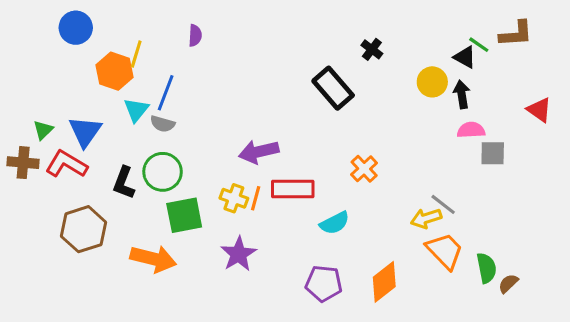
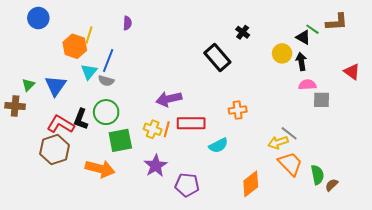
blue circle: (76, 28) -> (38, 18), moved
red L-shape: (66, 164) -> (61, 124), moved
orange cross: (364, 169) -> (238, 110), turned 36
purple pentagon: (324, 283) -> (187, 185), moved

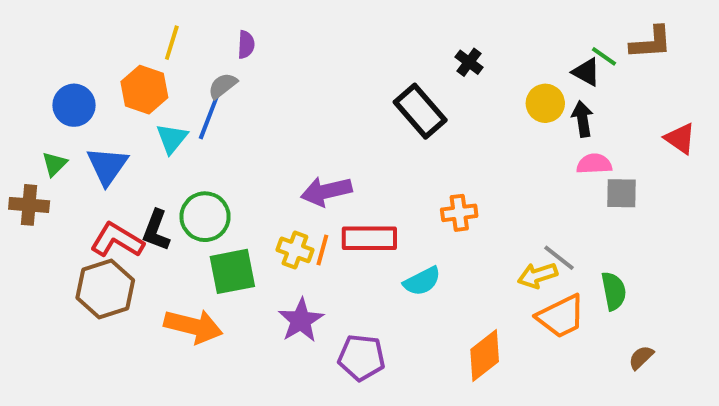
blue circle: (38, 18) -> (74, 105), moved
yellow line: (89, 35) -> (172, 43), moved
gray semicircle: (106, 81) -> (223, 86), moved, turned 126
orange trapezoid: (290, 164) -> (561, 316), turned 108
green semicircle: (317, 175) -> (614, 291), moved

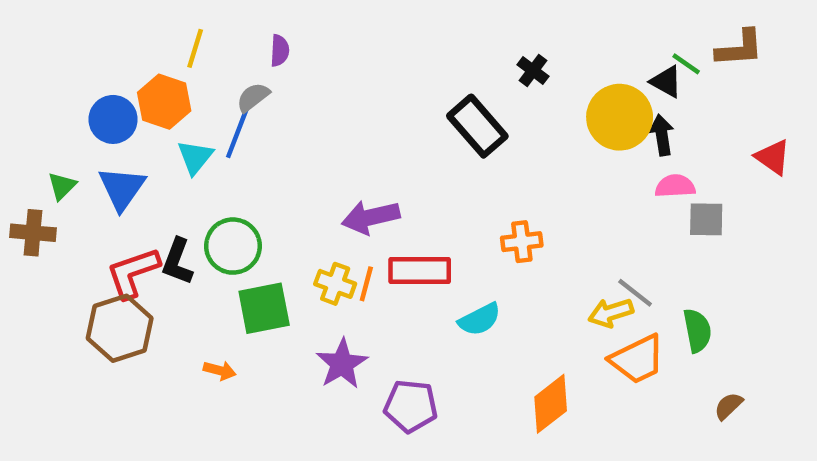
yellow circle: (545, 103) -> (620, 117), size x1.5
blue circle: (74, 105) -> (113, 119), moved
red L-shape: (117, 240) -> (133, 273), turned -50
orange arrow: (193, 326) -> (220, 370), size x0.5

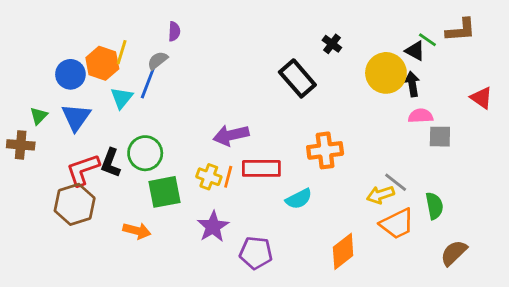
yellow line: (195, 48) -> (122, 52), moved
orange cross: (522, 242) -> (325, 150), size x1.4
orange arrow: (220, 370) -> (137, 231), size x1.4
brown semicircle: (728, 406) -> (454, 253), size x1.5

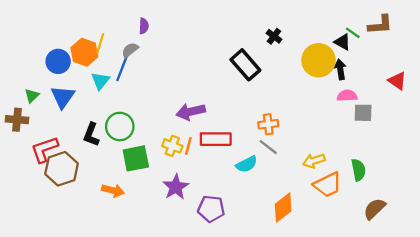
orange cross: (325, 150) -> (268, 124), size x0.7
red L-shape: (83, 170) -> (44, 149), moved
gray line: (396, 182) -> (268, 147), moved

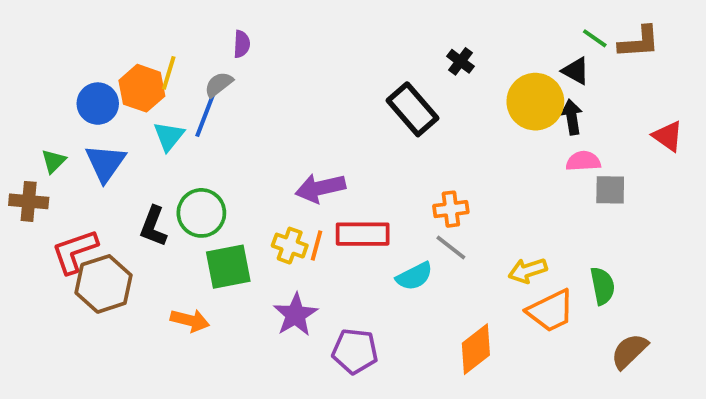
green line: (353, 33) -> (595, 38), moved

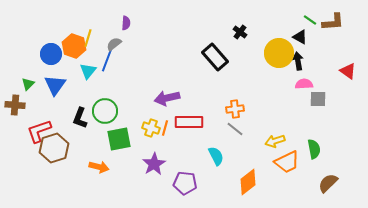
cyan semicircle: (414, 276) -> (216, 156), moved, turned -90

